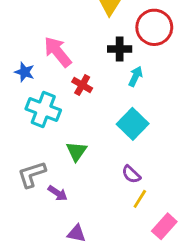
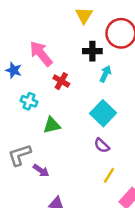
cyan cross: (43, 110) -> (29, 101), size x0.6
green triangle: (76, 151) -> (52, 125), moved, turned 42
purple semicircle: (131, 174) -> (102, 145), moved

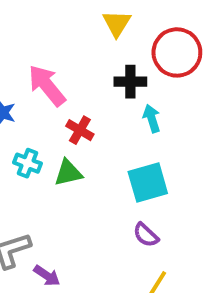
cyan arrow: (105, 74) -> (152, 118), turned -42
cyan square: (103, 113) -> (148, 183), turned 30
green triangle: (52, 125) -> (68, 173), moved

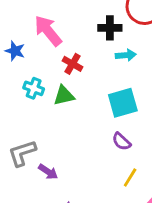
cyan arrow: (152, 118) -> (126, 55), turned 102

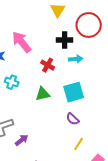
red cross: (73, 64) -> (48, 65), moved
green triangle: (64, 95) -> (43, 94), moved
purple arrow: (48, 172) -> (22, 140), turned -72

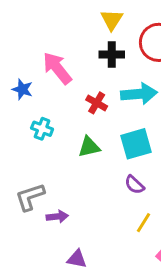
black cross: (65, 40) -> (112, 55), moved
cyan arrow: (76, 59) -> (139, 94), size x1.6
purple arrow: (22, 140) -> (57, 217), turned 32

